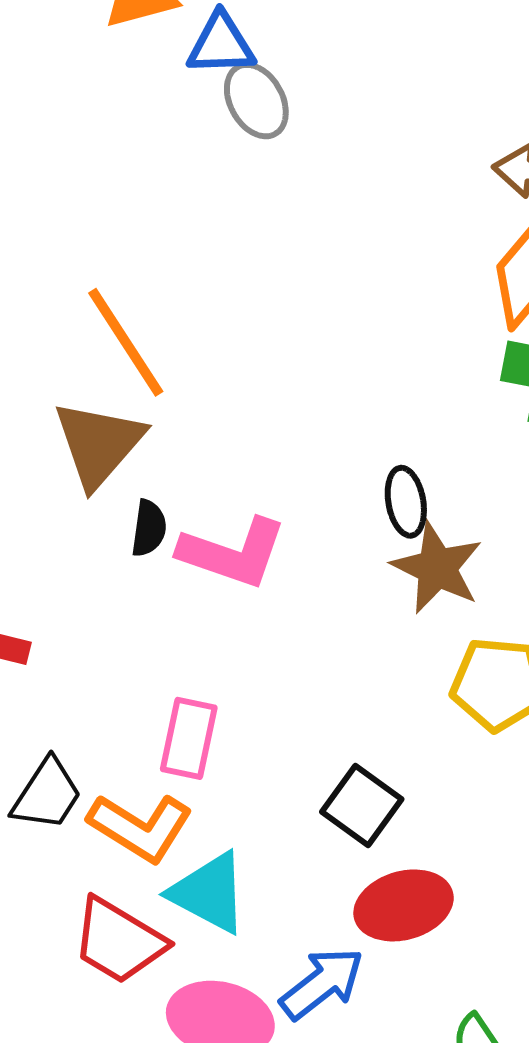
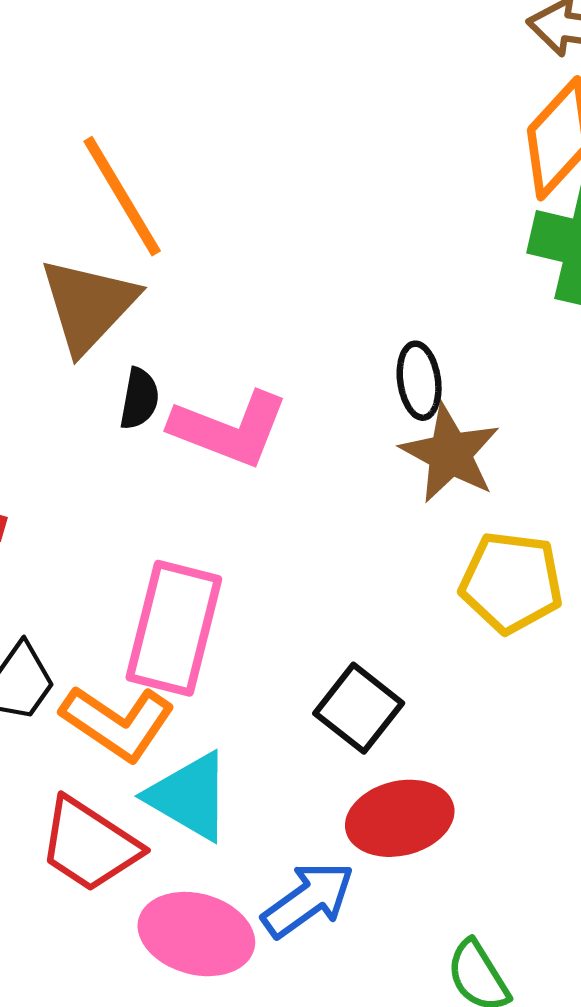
pink rectangle: (189, 738) -> (174, 628), size x1.5

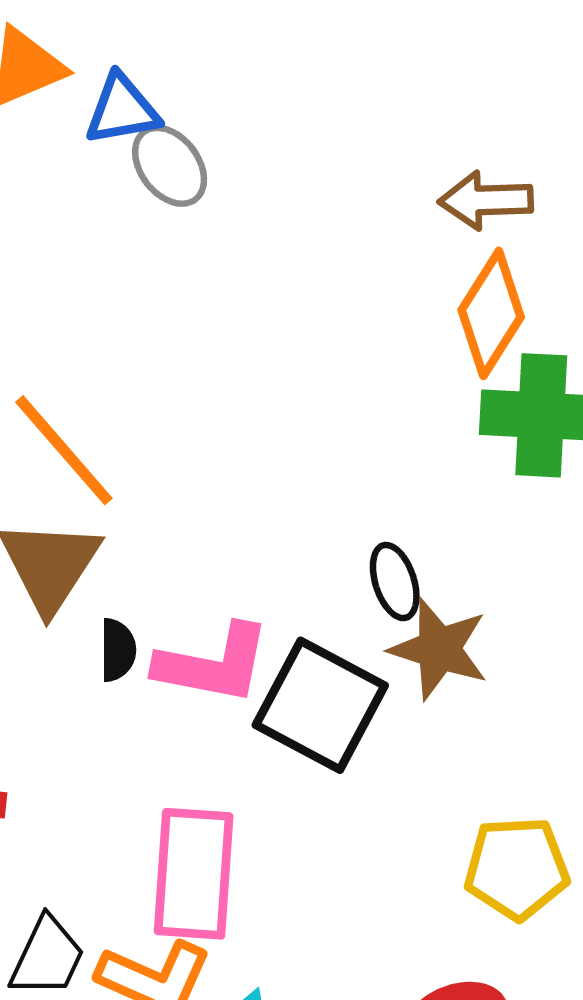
yellow pentagon: (511, 582) -> (517, 868), moved
black square: (359, 708) -> (320, 705), moved, size x1.5

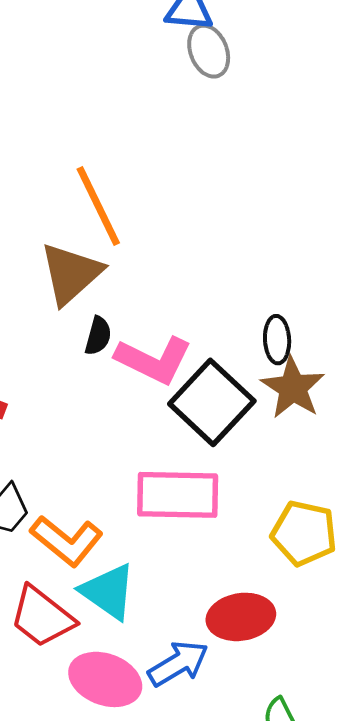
pink rectangle: (194, 874) -> (178, 495), moved, turned 72

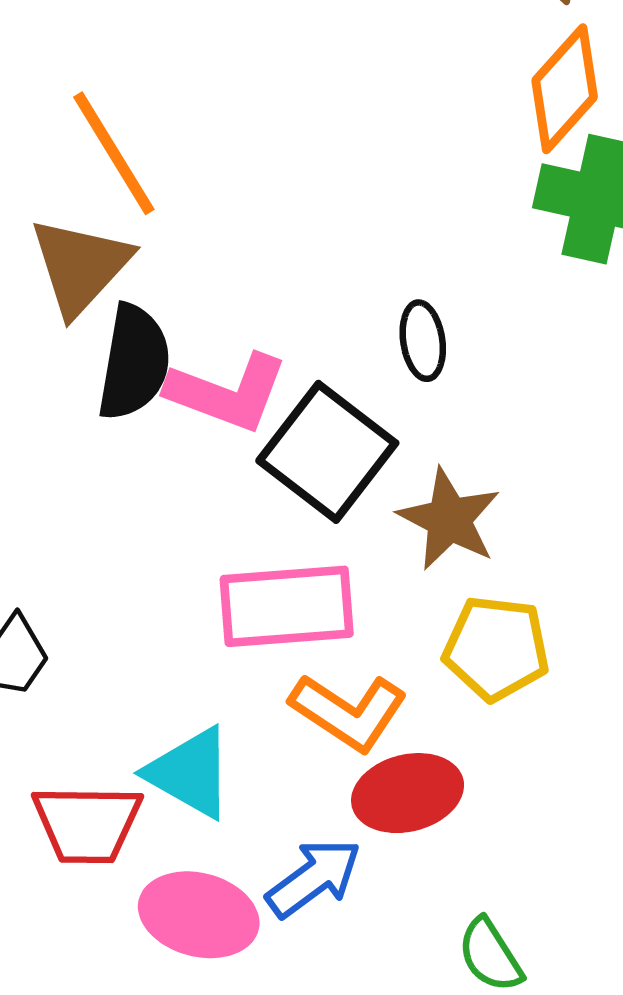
black semicircle: (98, 336) -> (134, 362), size x1.8
brown star: (293, 388) -> (449, 519), moved
orange L-shape: (67, 541) -> (349, 712), moved
red trapezoid: (42, 617) -> (87, 824), turned -32

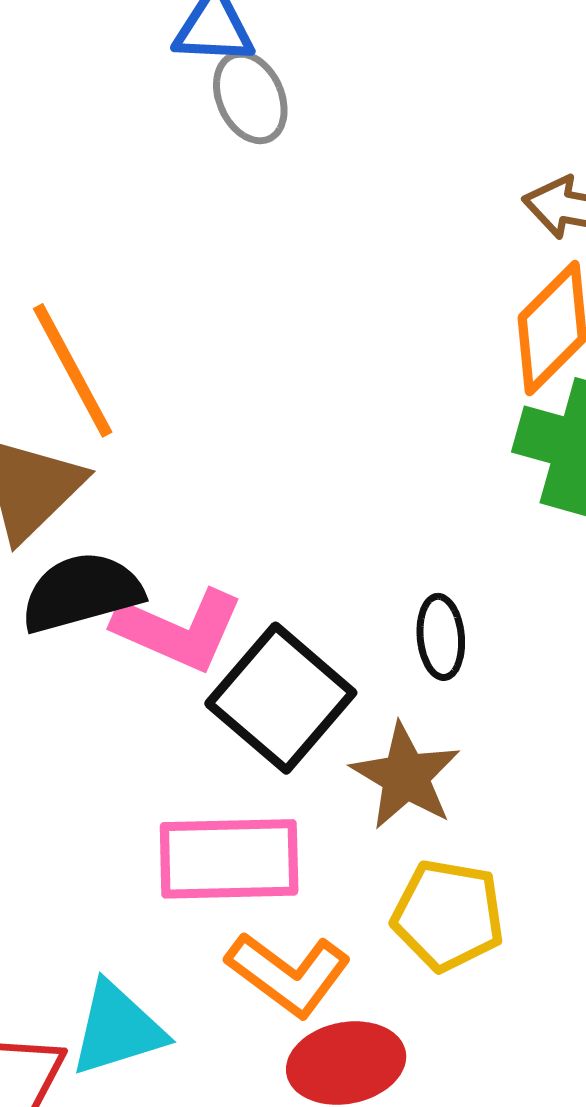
black ellipse: (423, 341) -> (441, 637), moved
black semicircle: (134, 362) -> (82, 592), turned -118
cyan triangle: (190, 773) -> (117, 1029), turned -50

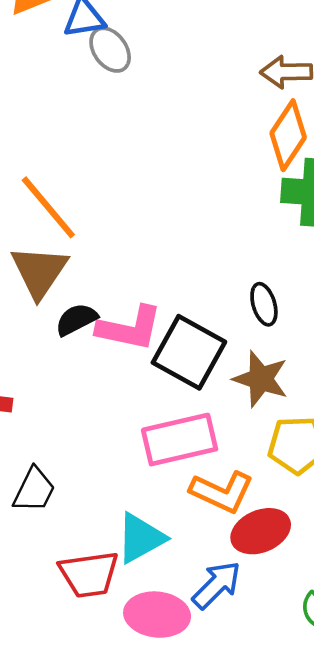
black semicircle: (82, 592) -> (76, 319), size x0.7

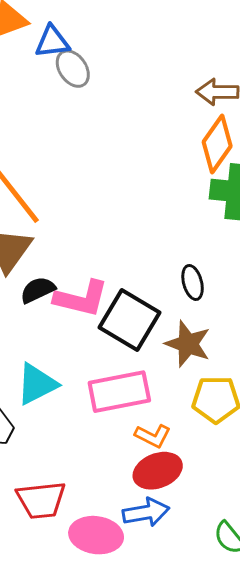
orange L-shape: (222, 492) -> (153, 436), size x0.7
red ellipse: (261, 531) -> (158, 471), moved
cyan triangle: (141, 538) -> (37, 384), moved
blue arrow: (217, 585) -> (146, 512), turned 33

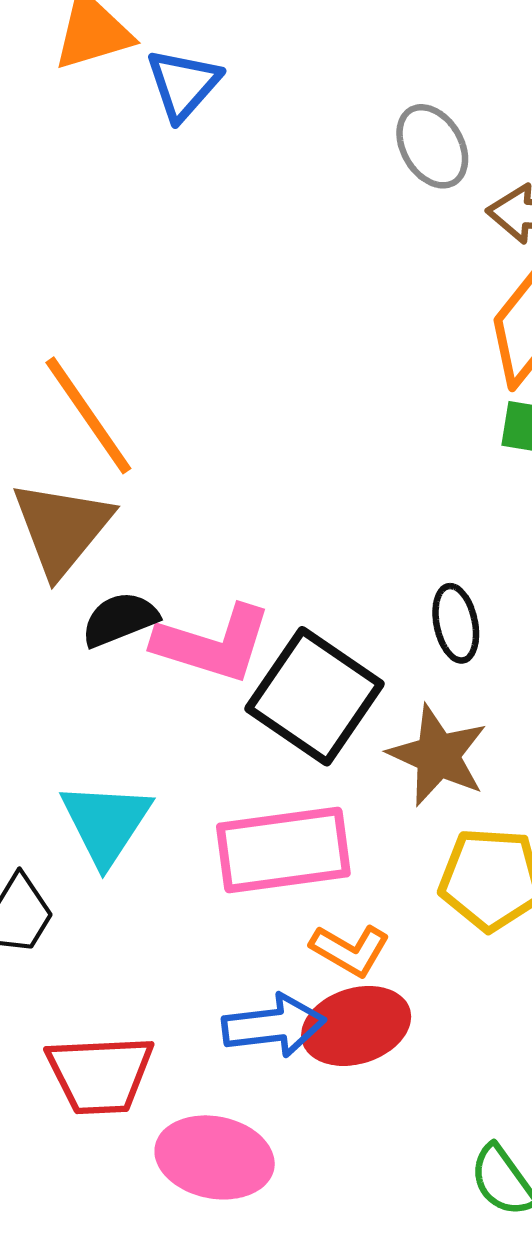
blue triangle: (52, 42) -> (183, 84), turned -45
gray ellipse: (73, 69) -> (432, 146), moved
cyan triangle: (37, 384) -> (106, 823), turned -33
blue arrow: (146, 512) -> (274, 1026), moved

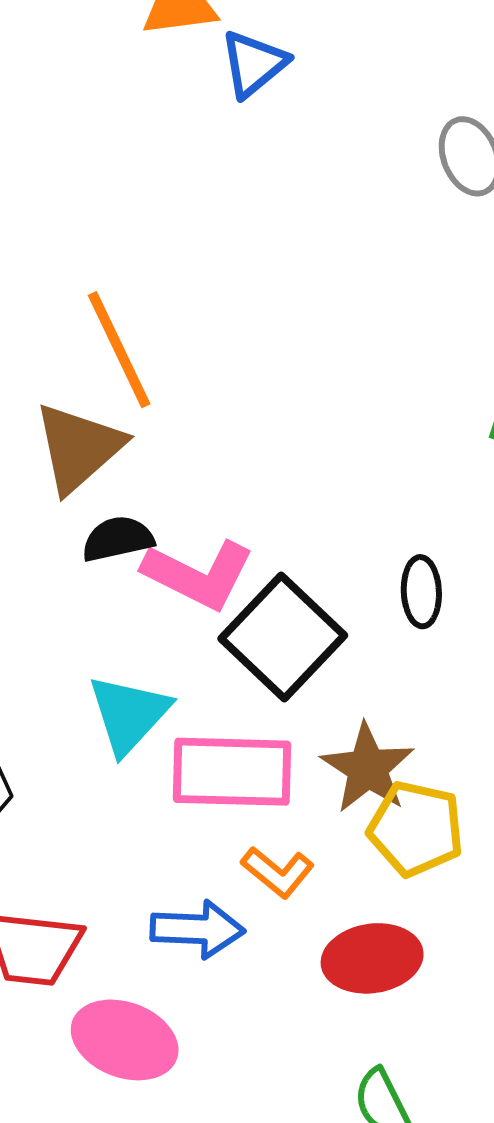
brown star: (438, 755) -> (368, 768), moved
cyan triangle: (106, 823) -> (129, 714), moved
red ellipse: (356, 1026) -> (372, 958), moved

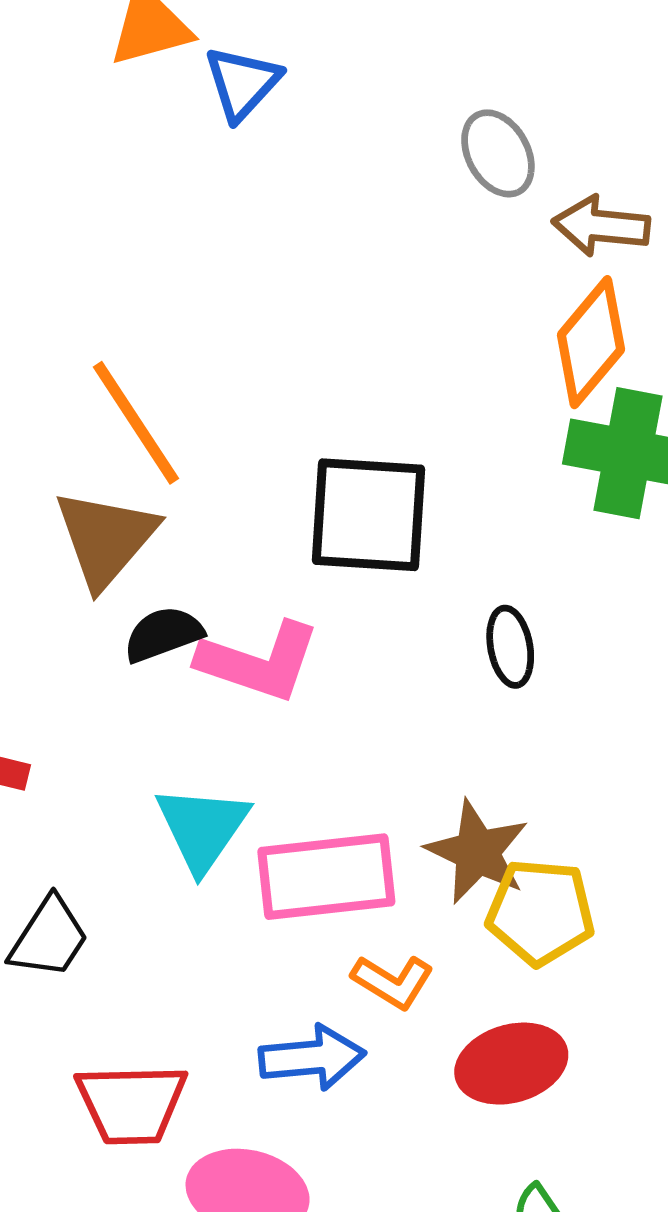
black square: (283, 637) -> (368, 515), moved, turned -32

